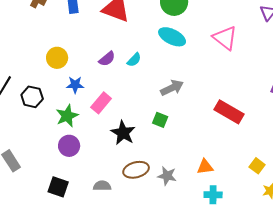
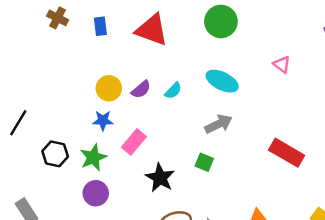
cyan ellipse: (172, 37) -> (222, 81), moved
pink triangle: (225, 38) -> (282, 64), size x0.6
yellow circle: (57, 58) -> (109, 88), moved
black hexagon: (32, 97) -> (55, 154), moved

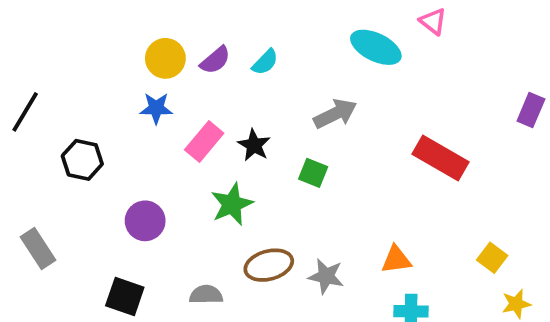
cyan ellipse: (222, 81) -> (376, 47), moved
green star: (93, 157) -> (232, 204), moved
black star: (160, 178) -> (254, 145), moved, size x0.7

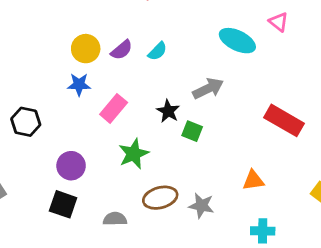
black star: (254, 145) -> (168, 111), moved
orange triangle: (396, 260) -> (253, 180), moved
black square: (125, 297) -> (63, 204), moved

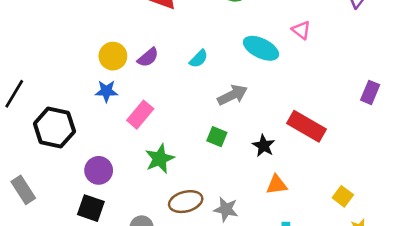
cyan semicircle: (158, 51) -> (199, 59), moved
black star: (168, 111) -> (264, 146), moved
black hexagon: (26, 122) -> (54, 128), size x1.4

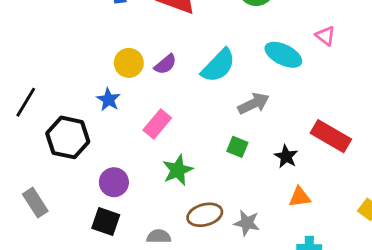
cyan semicircle: (199, 59) -> (218, 66), size x1.8
blue star: (106, 91) -> (108, 100), moved, turned 30

